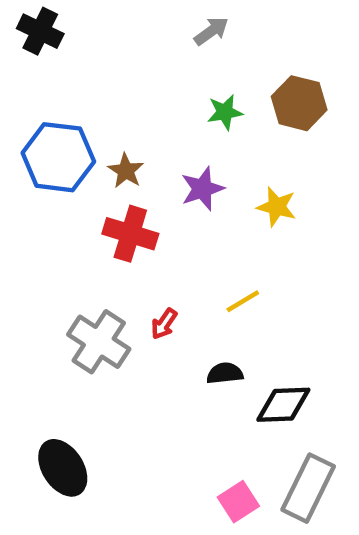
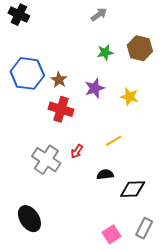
gray rectangle: (308, 488) -> (144, 228), size x0.7

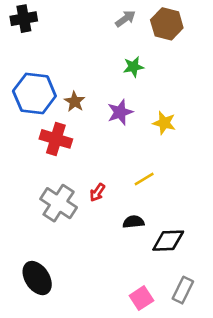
black cross: (19, 15) -> (24, 19), turned -36
brown hexagon: (140, 48) -> (167, 24), moved
red cross: (61, 109) -> (56, 139), moved

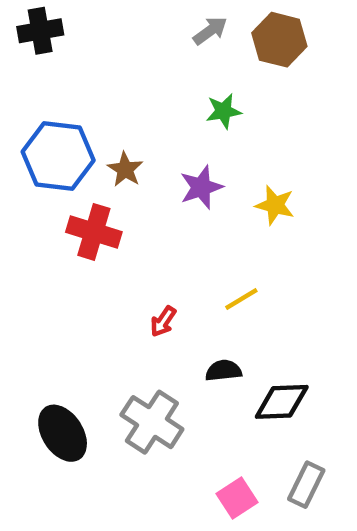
gray cross: (59, 203) -> (152, 422), moved
black ellipse: (37, 278) -> (63, 433), moved

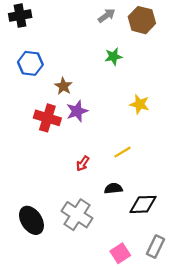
blue hexagon: (58, 156) -> (30, 63), moved, size x0.7
purple star: (201, 187) -> (77, 111), moved

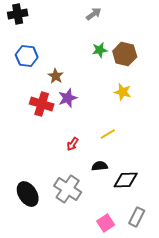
brown hexagon: (142, 20) -> (125, 54), moved

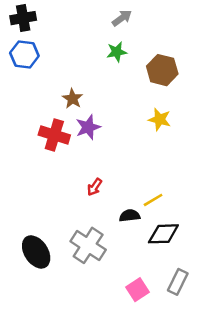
green star: (100, 50) -> (117, 52), moved
blue hexagon: (27, 56) -> (24, 54), moved
yellow line: (108, 134) -> (153, 200), moved

